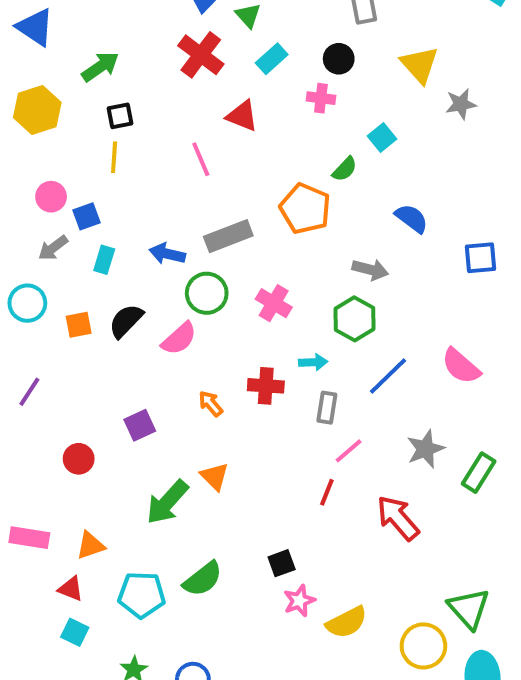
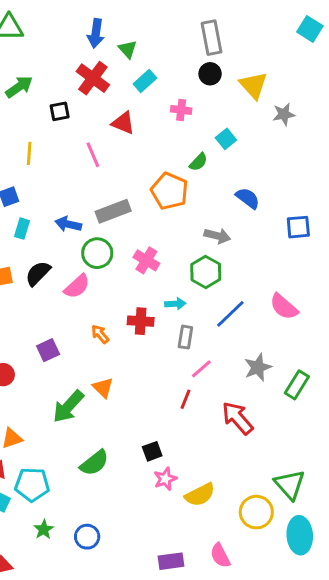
black circle: (339, 59) -> (210, 74), moved
black square: (120, 116) -> (60, 111), moved
cyan pentagon: (142, 595) -> (32, 485), moved

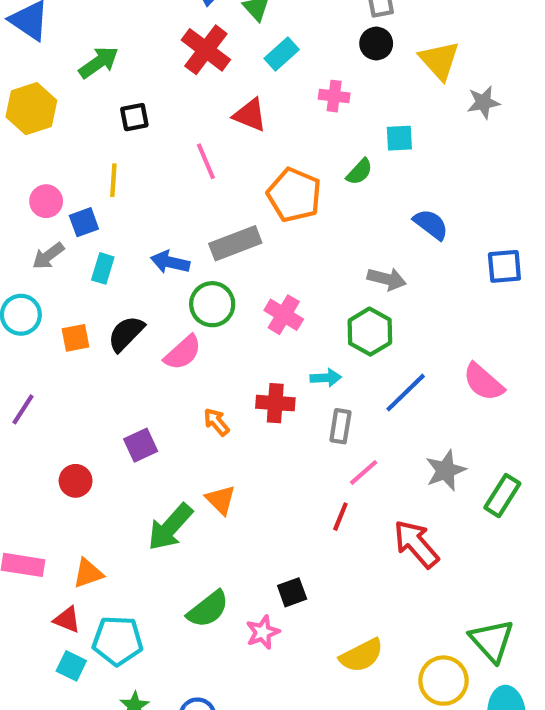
black square: (60, 111) -> (134, 117), moved
cyan square: (226, 139) -> (399, 138), turned 36
yellow line: (29, 153) -> (113, 180), moved
orange pentagon: (170, 191) -> (294, 195), moved
pink star: (165, 479) -> (263, 632), moved

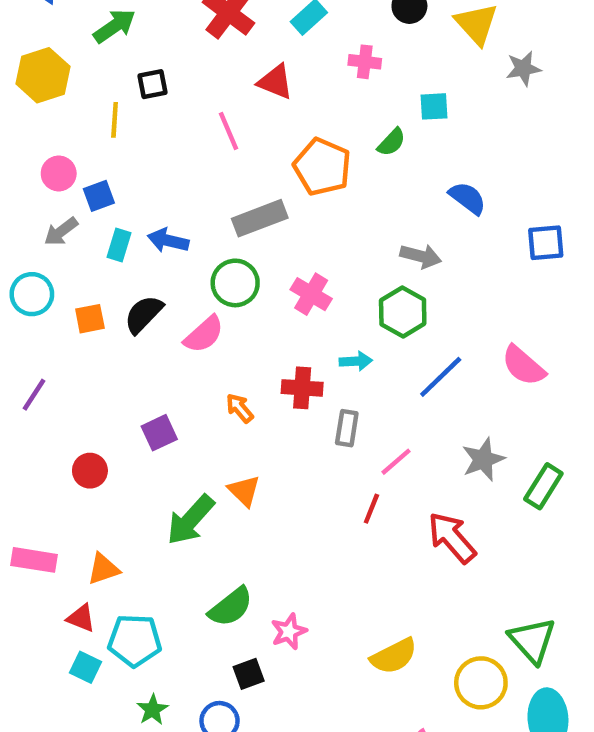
yellow line: (113, 180) -> (115, 120), moved
blue arrow: (170, 262) -> (168, 241), moved
gray rectangle: (340, 426) -> (347, 428), moved
black square: (292, 592) -> (249, 674), moved

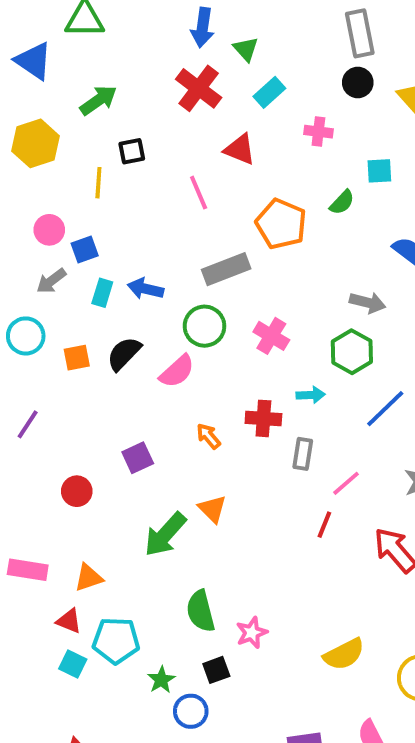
green semicircle: (231, 607) -> (201, 611), turned 114
green star: (152, 710) -> (161, 680), moved

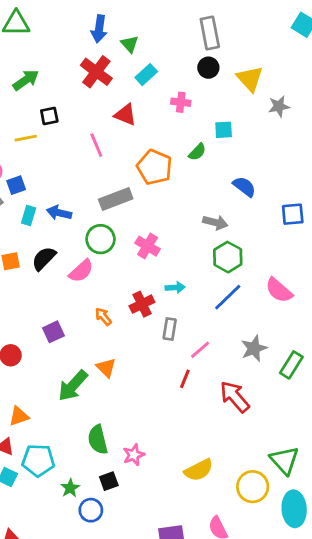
yellow line: (98, 183) -> (26, 138), turned 75
green hexagon: (352, 352) -> (228, 257), moved
red cross: (263, 418) -> (142, 304), turned -30

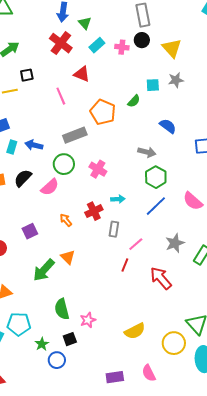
pink cross: (181, 102) -> (122, 47), moved
gray star: (279, 106) -> (176, 80), moved

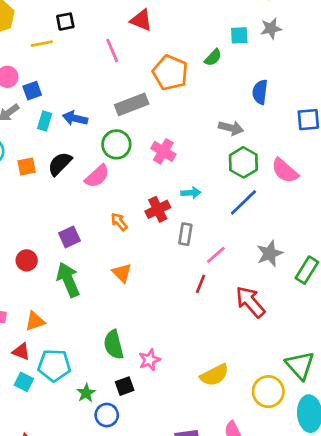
blue semicircle: (168, 126) -> (260, 92), turned -120
pink semicircle: (193, 201) -> (285, 171), moved
green arrow: (44, 270) -> (68, 280), moved, turned 115

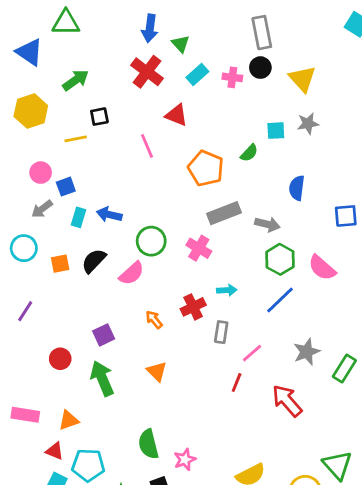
gray rectangle: (132, 104) -> (224, 213), moved

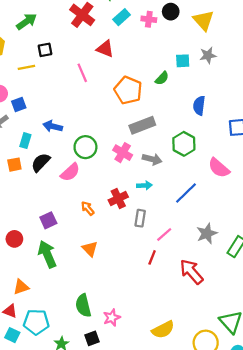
cyan rectangle: (78, 217) -> (25, 141), moved
gray arrow: (267, 224) -> (152, 159), moved
green hexagon: (280, 259) -> (184, 144), moved

